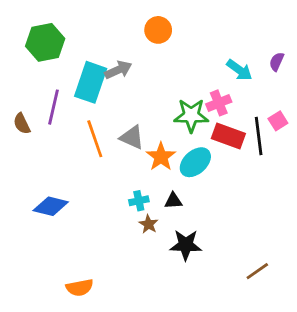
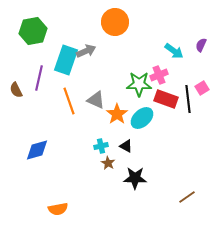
orange circle: (158, 30) -> (115, 22), size x1.4
black triangle: (173, 201) -> (126, 146), turned 32
blue diamond: (51, 206) -> (37, 150), turned -30

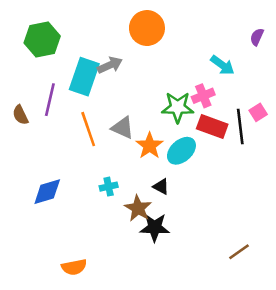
purple semicircle: (201, 45) -> (257, 37), moved
cyan cross: (101, 146) -> (109, 187), moved
brown star: (108, 163) -> (138, 208), size x1.5
black star: (135, 178) -> (155, 227), moved

